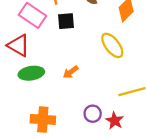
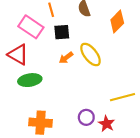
yellow ellipse: (112, 45) -> (91, 55), moved
orange arrow: (71, 72) -> (66, 58), moved

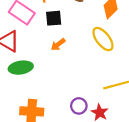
yellow ellipse: (91, 55) -> (103, 39), moved

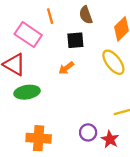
black square: (54, 18) -> (75, 40), moved

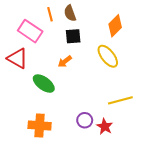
brown semicircle: (86, 15) -> (70, 13), moved
green ellipse: (27, 92) -> (44, 84), moved, turned 45

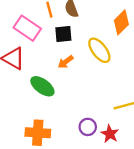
black square: (73, 36) -> (63, 34), moved
yellow ellipse: (108, 56) -> (99, 50), moved

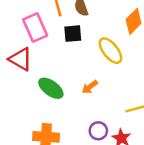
pink rectangle: (27, 28) -> (35, 27), turned 32
orange arrow: (66, 62) -> (90, 87), moved

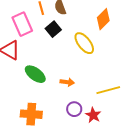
black square: (73, 34) -> (53, 29), turned -35
orange arrow: (90, 87) -> (67, 82), moved, turned -136

